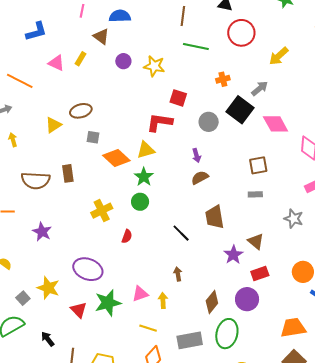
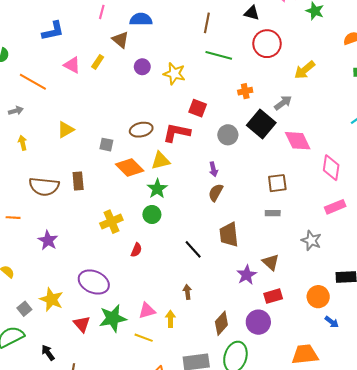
brown ellipse: (81, 111) -> (141, 130), moved
brown semicircle: (200, 178) -> (216, 193), turned -36
yellow line: (148, 328) -> (144, 338), moved

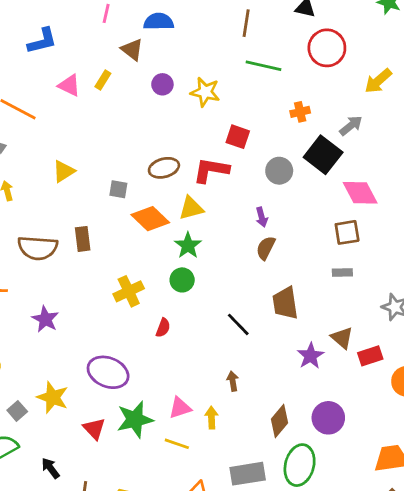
pink diamond: (298, 141) -> (360, 193), moved
red rectangle: (273, 296) -> (370, 356), moved

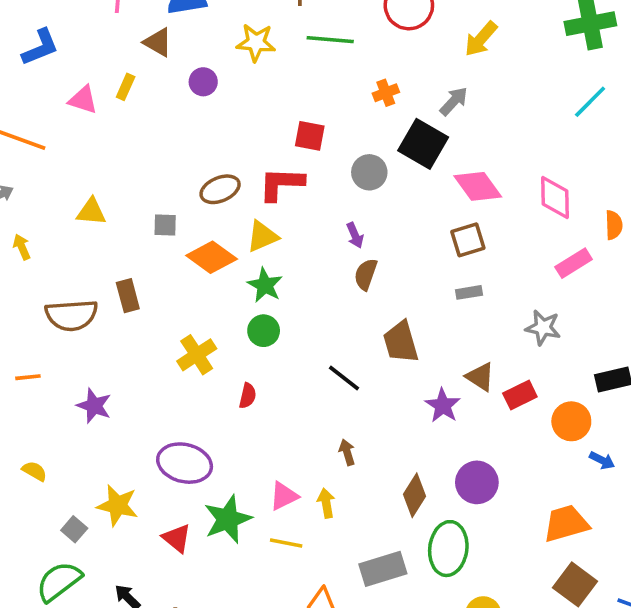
yellow star: (205, 92) -> (256, 43), moved
yellow triangle: (64, 171) -> (91, 212), turned 45

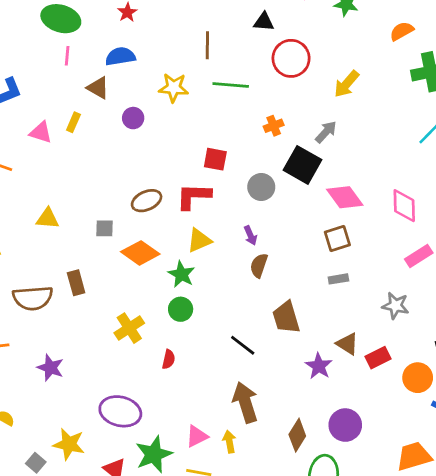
yellow triangle: (262, 236) -> (199, 240), moved
brown arrow: (347, 452) -> (245, 402), size x2.0

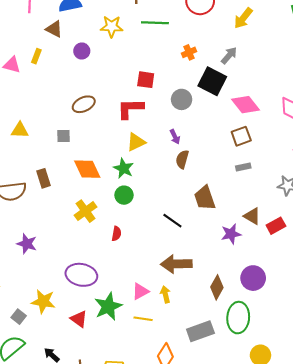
brown ellipse: (147, 201) -> (84, 104), moved
orange diamond: (140, 253) -> (87, 169), moved, turned 32
purple star: (319, 366) -> (231, 234), turned 30
brown arrow: (245, 402) -> (176, 264), turned -72

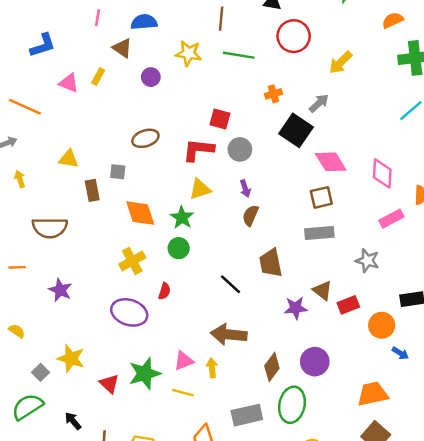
gray circle: (182, 99) -> (240, 149), moved
gray rectangle: (243, 167) -> (319, 233), size x1.6
brown rectangle: (44, 178) -> (92, 190), moved
purple ellipse: (81, 275) -> (129, 312), moved

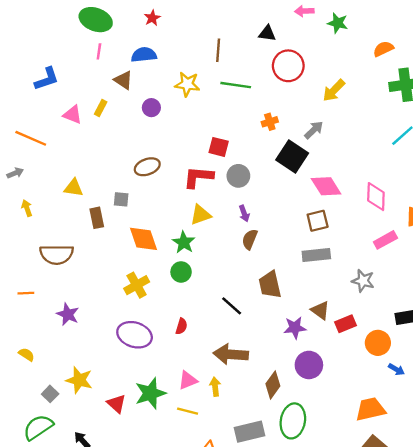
red semicircle: (164, 291) -> (181, 326), moved
purple circle: (315, 362) -> (309, 365), moved

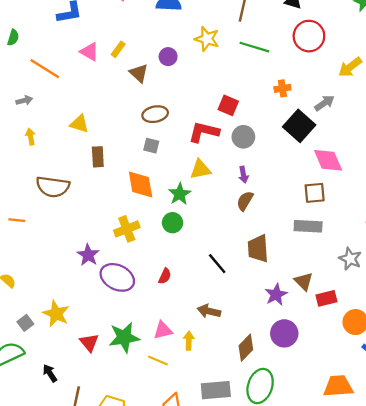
brown triangle: (123, 80) -> (139, 73), moved
gray square: (121, 199) -> (151, 146), moved
purple star: (68, 314) -> (88, 255), moved
purple star: (295, 328) -> (276, 295), turned -30
brown arrow: (231, 354) -> (209, 311), size x0.7

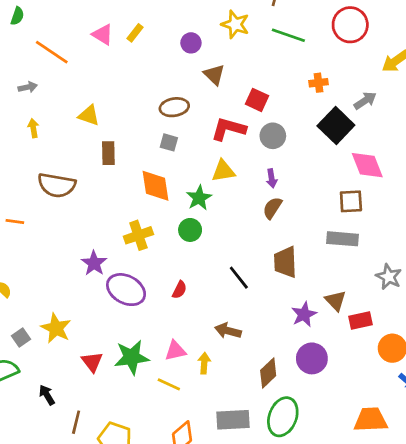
brown triangle: (139, 73) -> (214, 75), moved

